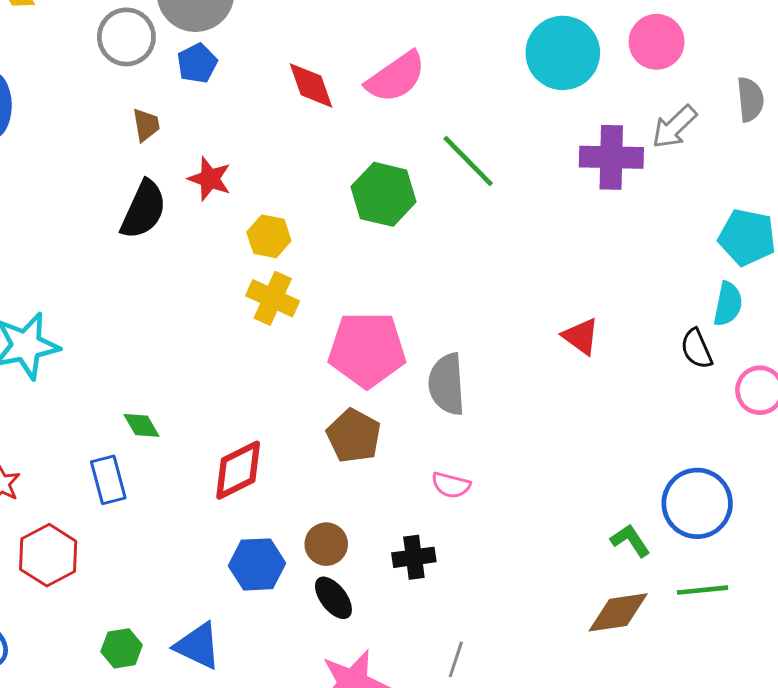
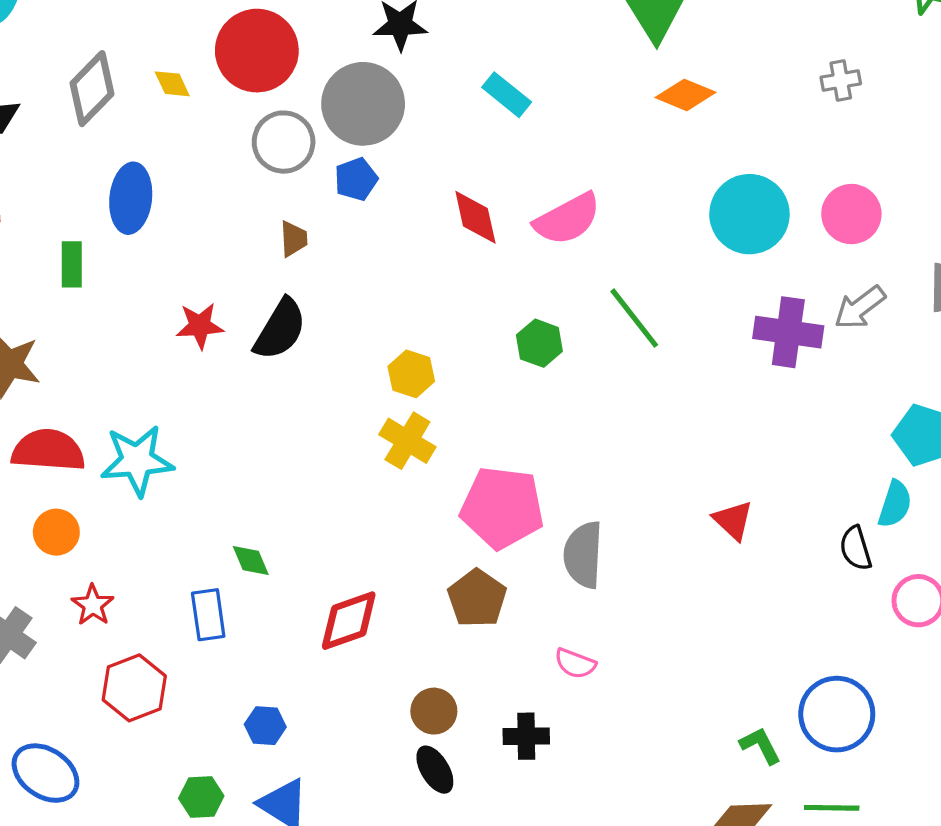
red star: (210, 179) -> (200, 326), moved, turned -30
green hexagon: (384, 194) -> (539, 343), size x0.7
blue hexagon: (257, 564) -> (265, 726), moved, size x0.7

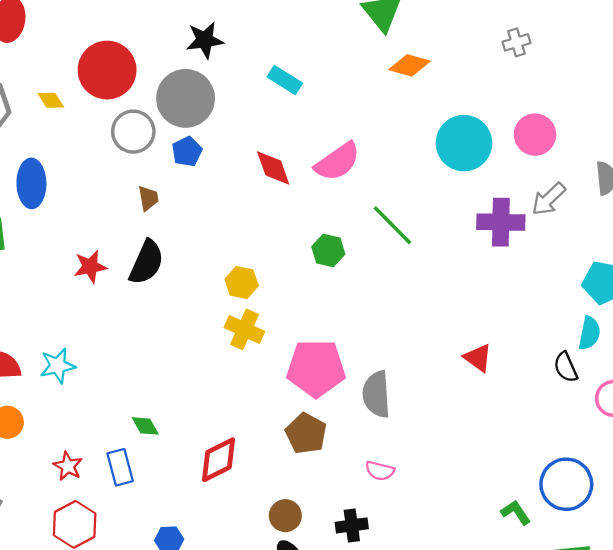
cyan star: (137, 461) -> (58, 366), size x0.7
red star: (93, 605) -> (68, 466), moved

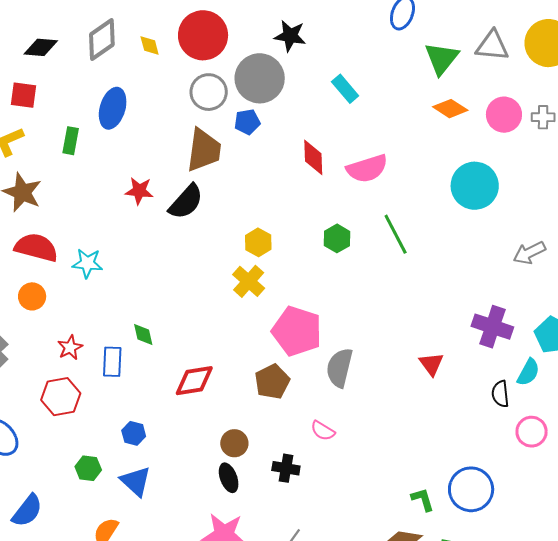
pink circle: (535, 135) -> (504, 115), moved
brown trapezoid: (148, 198) -> (204, 150), size x2.0
purple cross: (501, 222) -> (492, 327), moved

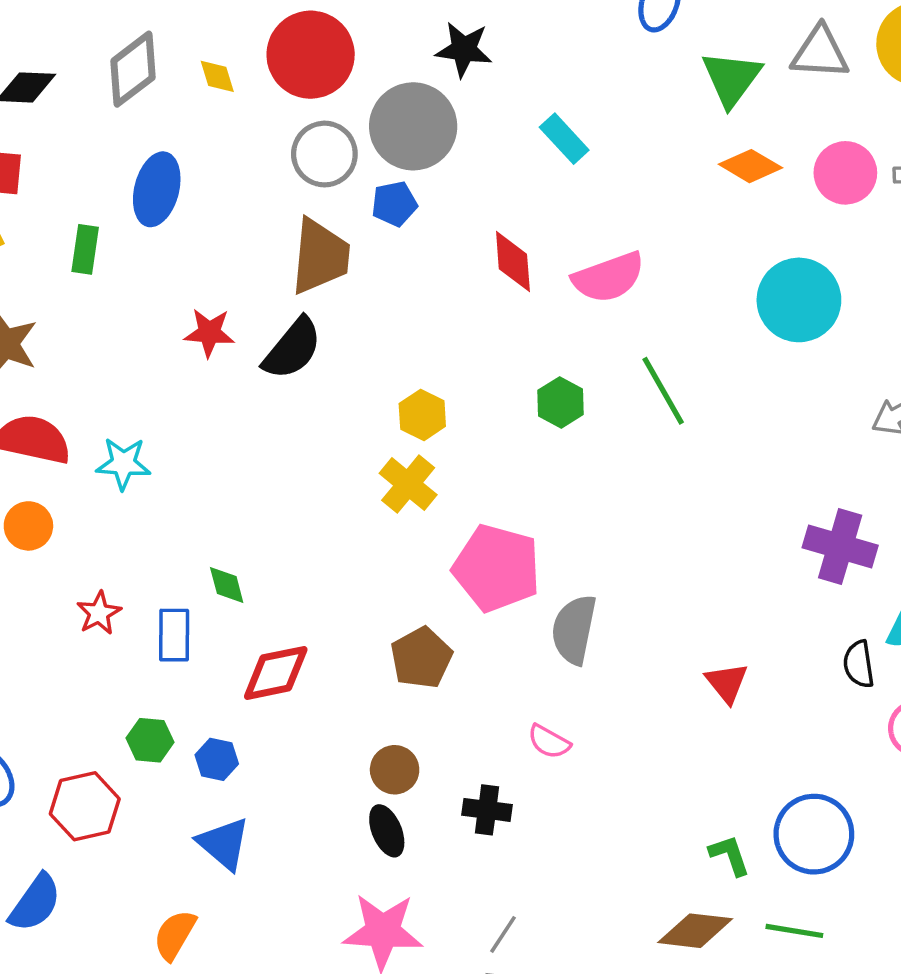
red triangle: (431, 364) -> (727, 683), moved
red diamond: (194, 381) -> (276, 673), moved
brown pentagon: (272, 382) -> (421, 658), moved
red hexagon: (61, 397) -> (85, 806), moved
green hexagon: (88, 468) -> (150, 740), moved

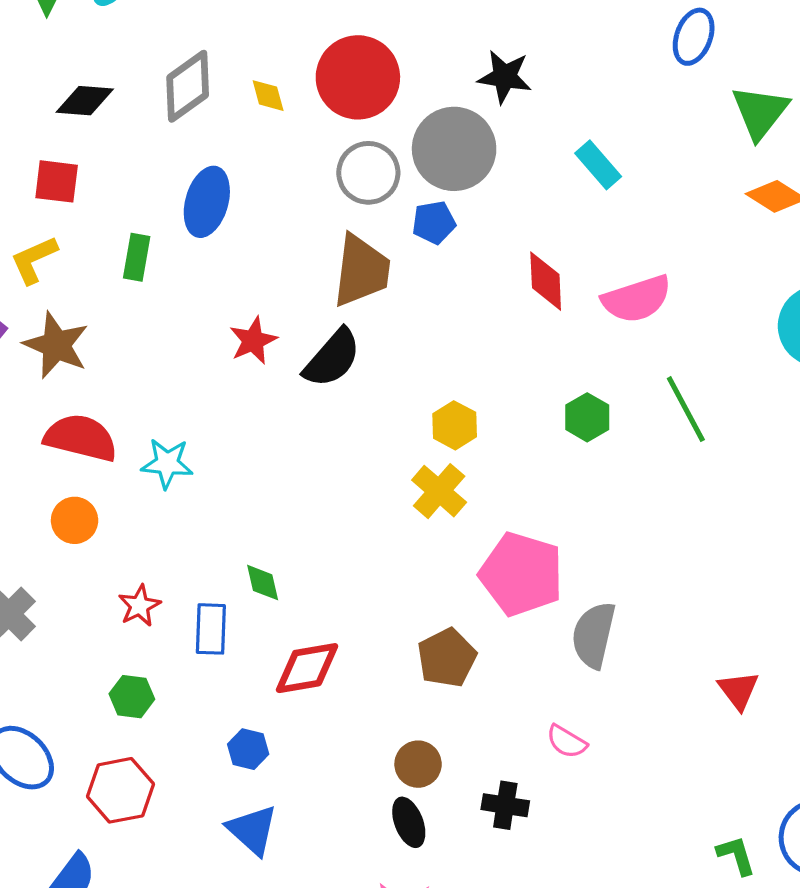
red star: (209, 333) -> (253, 341), turned -30
green hexagon: (150, 740) -> (132, 697), moved

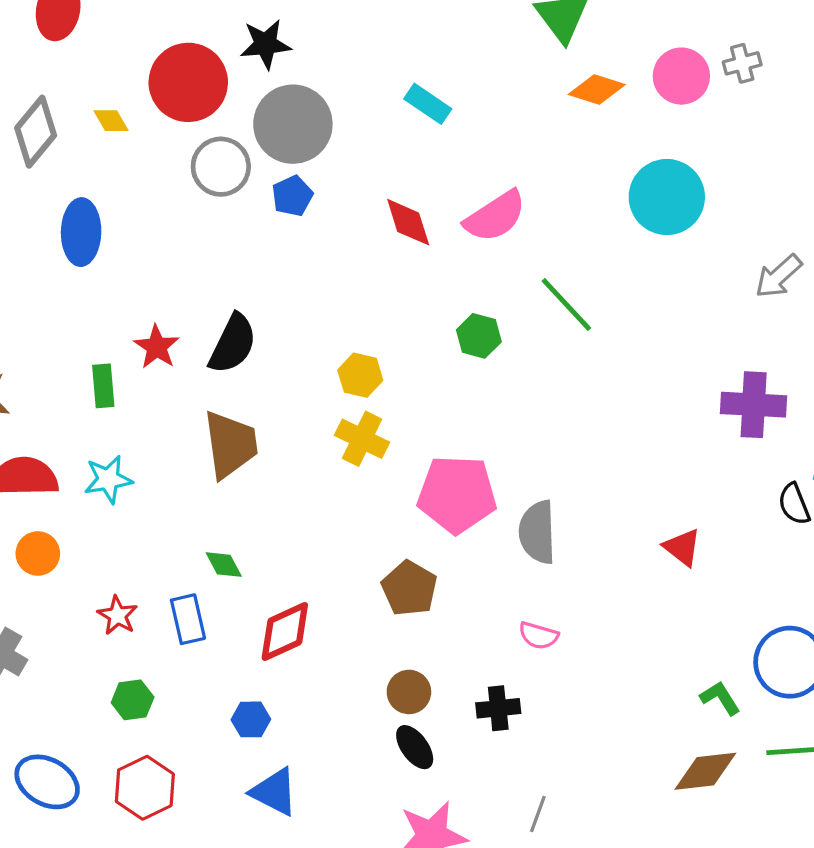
black star: (505, 77) -> (266, 44), moved
green rectangle: (137, 257) -> (103, 386), moved
brown trapezoid: (361, 271) -> (230, 444), moved

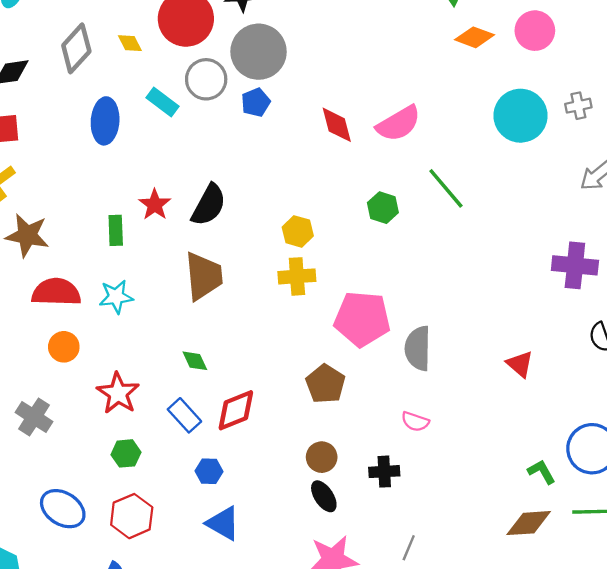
gray cross: (742, 63) -> (578, 106), moved
cyan rectangle: (428, 104) -> (162, 102), moved
yellow cross: (362, 439) -> (297, 276), turned -33
red star: (117, 615) -> (118, 393), size x1.5
blue rectangle: (188, 619) -> (184, 415), moved, turned -32

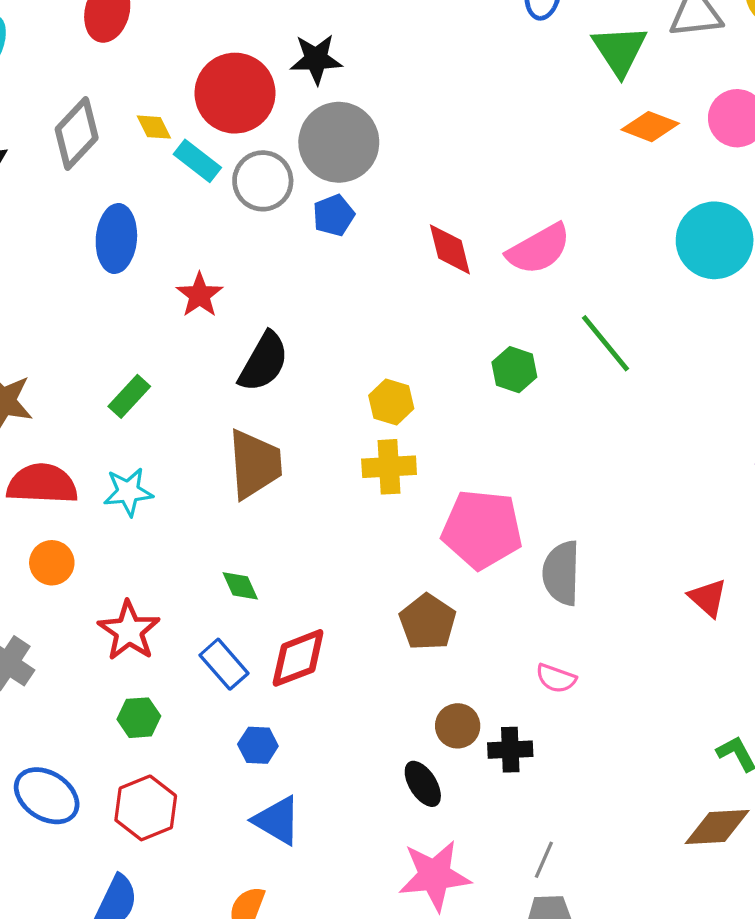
cyan rectangle: (162, 102) -> (197, 161), moved
red star: (155, 205) -> (199, 295), moved
green rectangle: (116, 230) -> (129, 396), turned 44
brown circle: (322, 457) -> (458, 726), moved

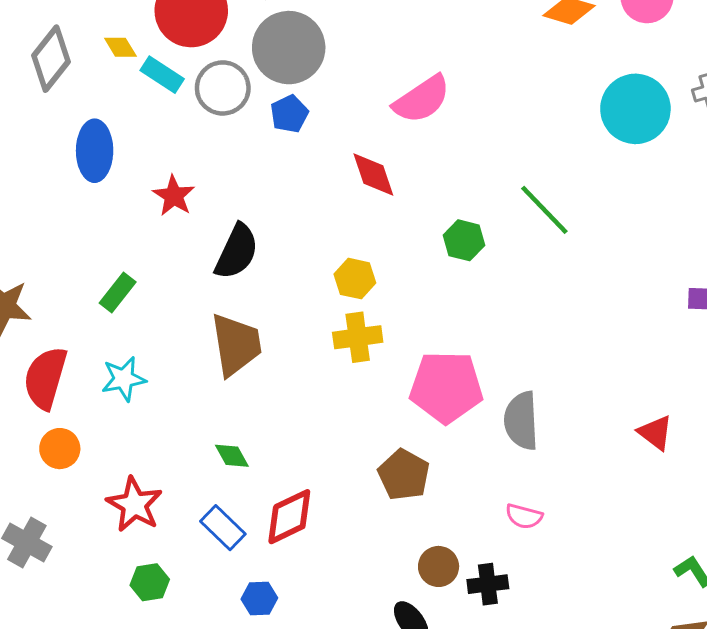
red diamond: (450, 249) -> (373, 175), moved
pink semicircle: (539, 249) -> (422, 99), moved
red semicircle: (42, 484) -> (45, 378), turned -72

